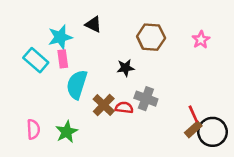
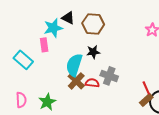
cyan star: (60, 37) -> (53, 28), moved
brown hexagon: (151, 37) -> (93, 24), moved
cyan rectangle: (36, 60) -> (23, 60), moved
cyan semicircle: (77, 84) -> (74, 65), moved

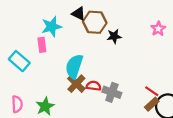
black triangle: (68, 18) -> (79, 14), moved
black star: (93, 52) -> (114, 36), moved
gray cross: (109, 76) -> (112, 92), moved
red line: (146, 88) -> (152, 91), turned -32

